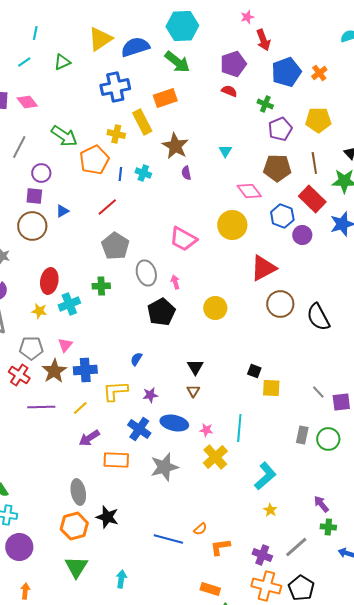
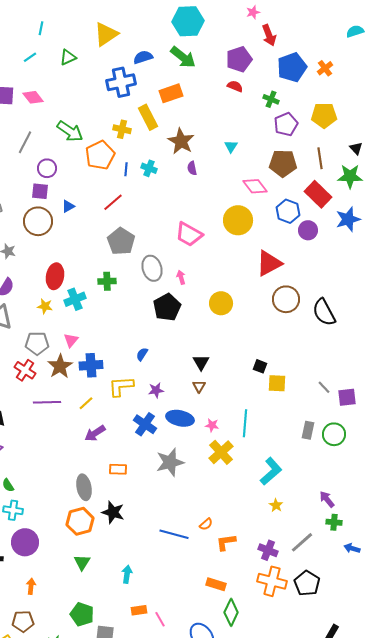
blue semicircle: (135, 47) -> (143, 57), moved, size x0.7
orange rectangle: (116, 460) -> (118, 469), moved, size x0.7
green triangle: (76, 567) -> (82, 562), size x0.7

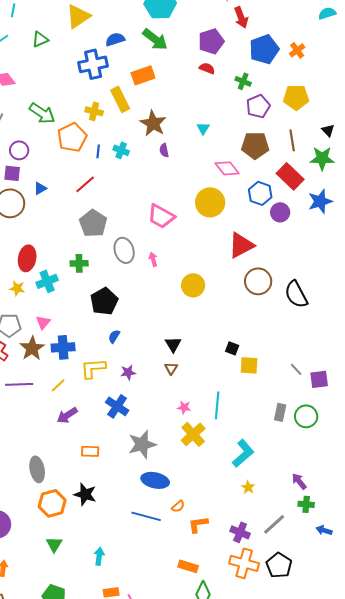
black pentagon: (167, 307) -> (104, 301), moved
blue ellipse: (180, 418) -> (155, 480), moved
gray ellipse: (84, 487) -> (37, 469), moved

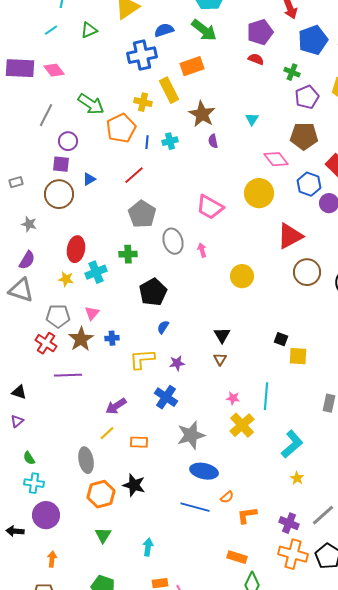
cyan cross: (121, 150) -> (170, 141), turned -35
blue cross: (63, 347) -> (112, 338), size x0.6
yellow line: (58, 385) -> (107, 433), moved

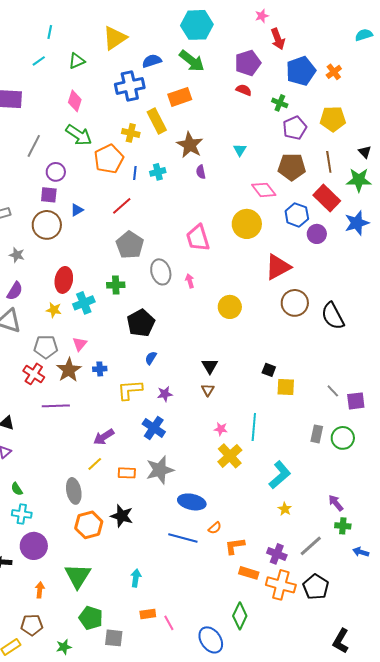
pink diamond: (54, 70) -> (75, 101), moved, turned 55
pink trapezoid: (210, 207) -> (198, 238), turned 44
gray star: (191, 435) -> (160, 470), moved
green triangle: (103, 535) -> (78, 576), moved, size x1.6
orange rectangle: (237, 557) -> (249, 573), moved

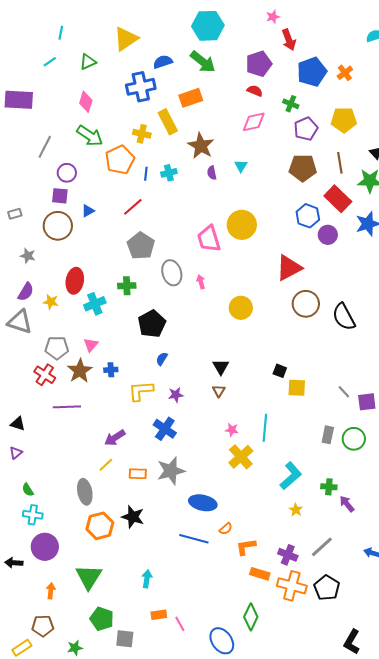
cyan triangle: (240, 150) -> (241, 166), moved
pink diamond: (264, 190) -> (254, 122), moved, turned -65
yellow circle: (247, 224) -> (242, 225), moved
yellow star: (54, 310) -> (51, 302), moved
green cross: (343, 526) -> (329, 487), moved

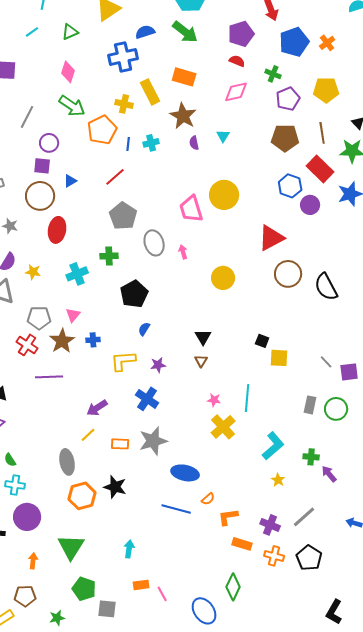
orange rectangle: (191, 98) -> (184, 77), moved, turned 35
red ellipse: (75, 281) -> (57, 230), moved
orange cross: (292, 586) -> (274, 556), size x0.7

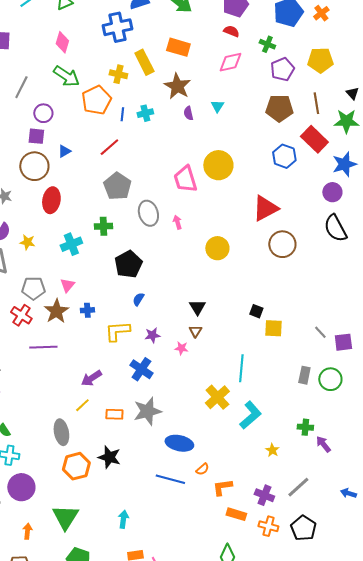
purple circle: (310, 205) -> (332, 192), moved
black semicircle: (326, 287) -> (335, 228), moved
pink star: (214, 400) -> (181, 348), moved
cyan L-shape: (273, 446) -> (250, 415), moved

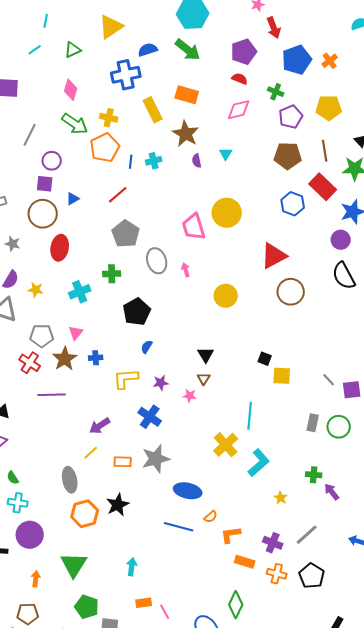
yellow cross: (118, 74) -> (109, 118), moved
black star: (109, 457) -> (118, 505), turned 30

